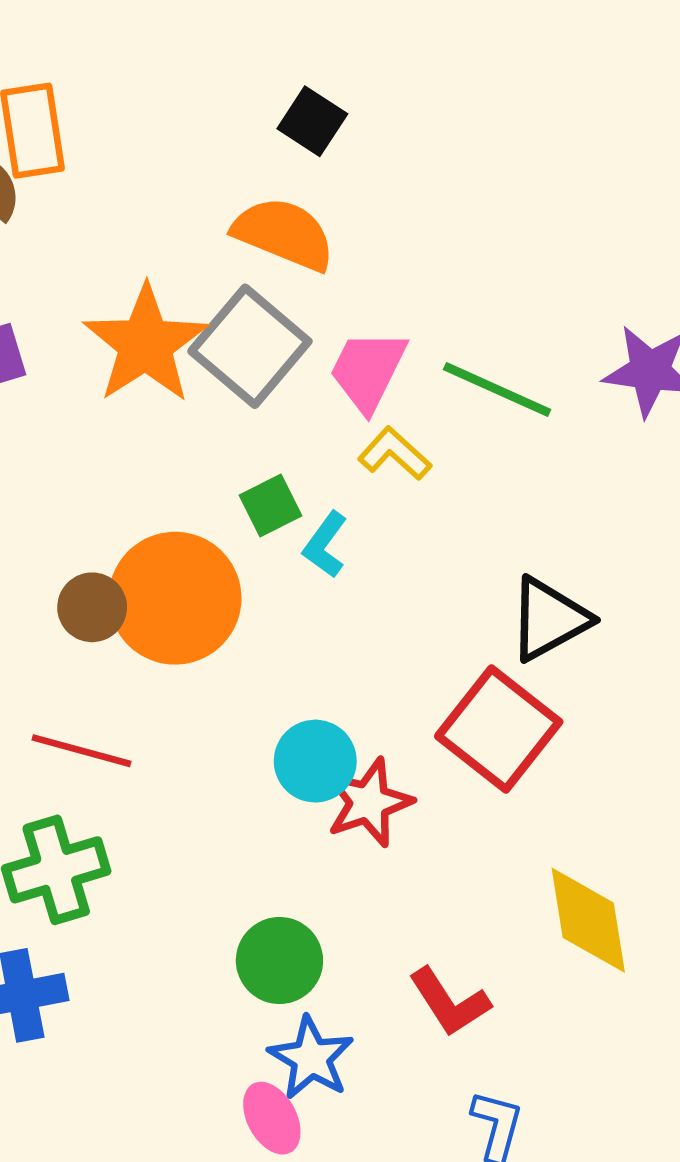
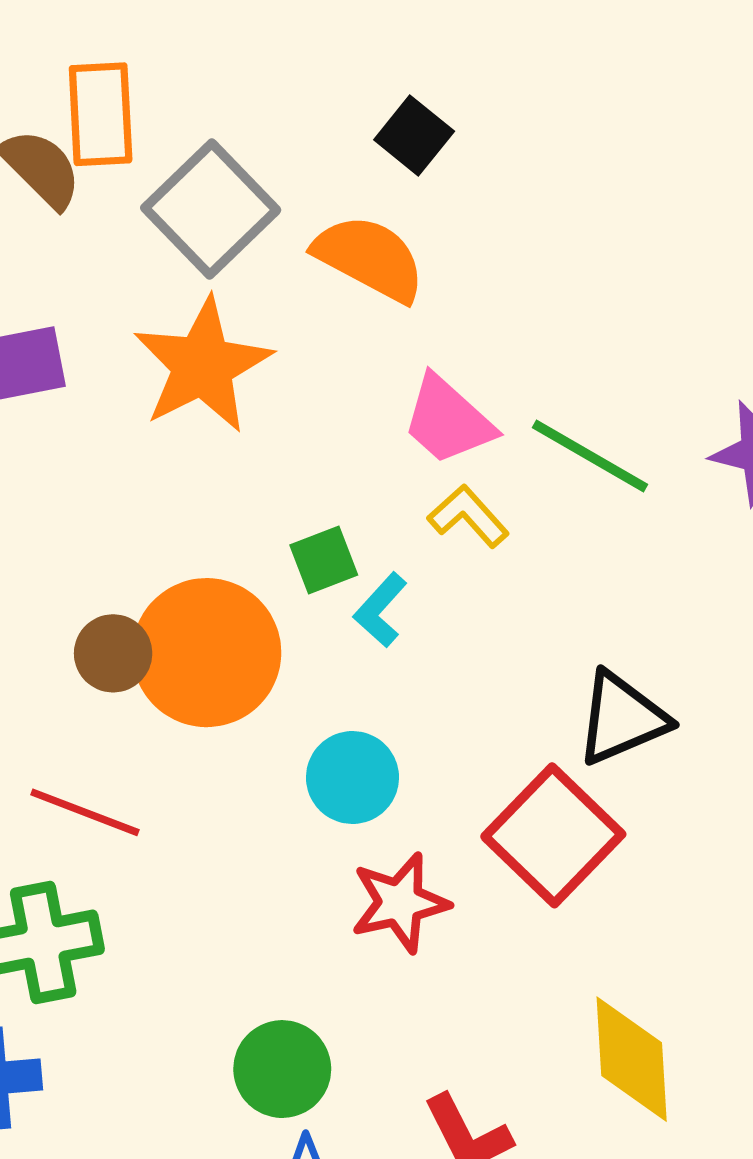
gray square: (250, 346) -> (211, 209), moved
pink trapezoid: (368, 370) -> (448, 420), turned -80
cyan circle: (315, 761) -> (352, 777), moved

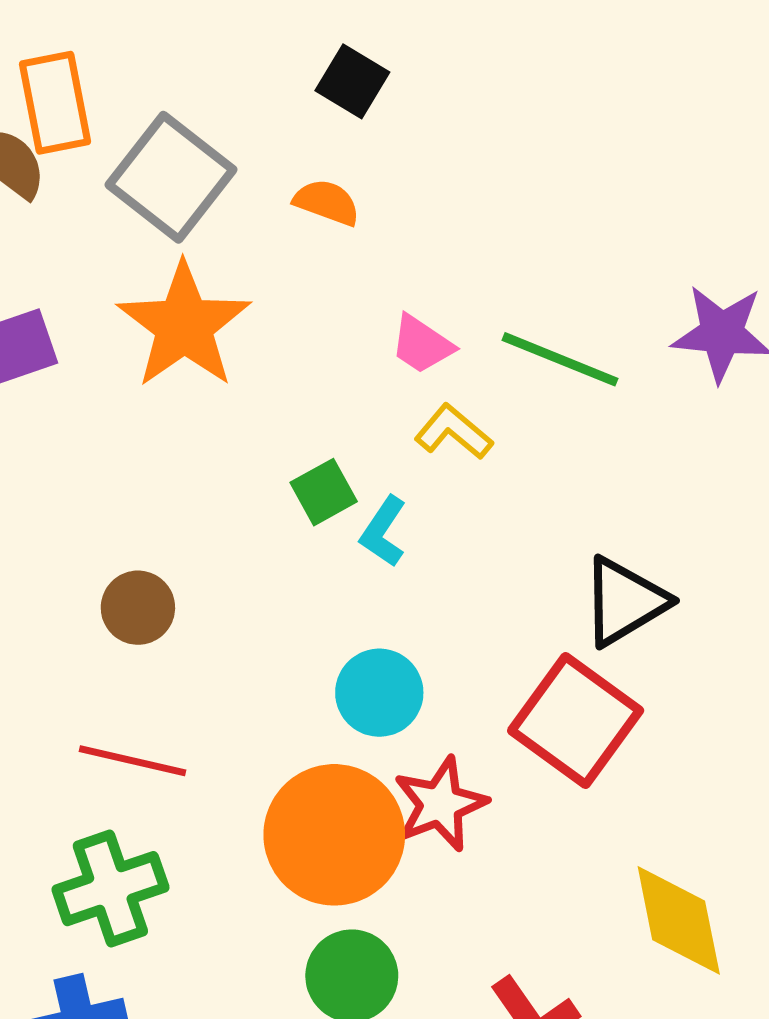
orange semicircle: (370, 258) -> (327, 202), size x0.6
pink trapezoid: (448, 420) -> (422, 344), size x0.7
orange circle: (207, 653) -> (334, 835), moved

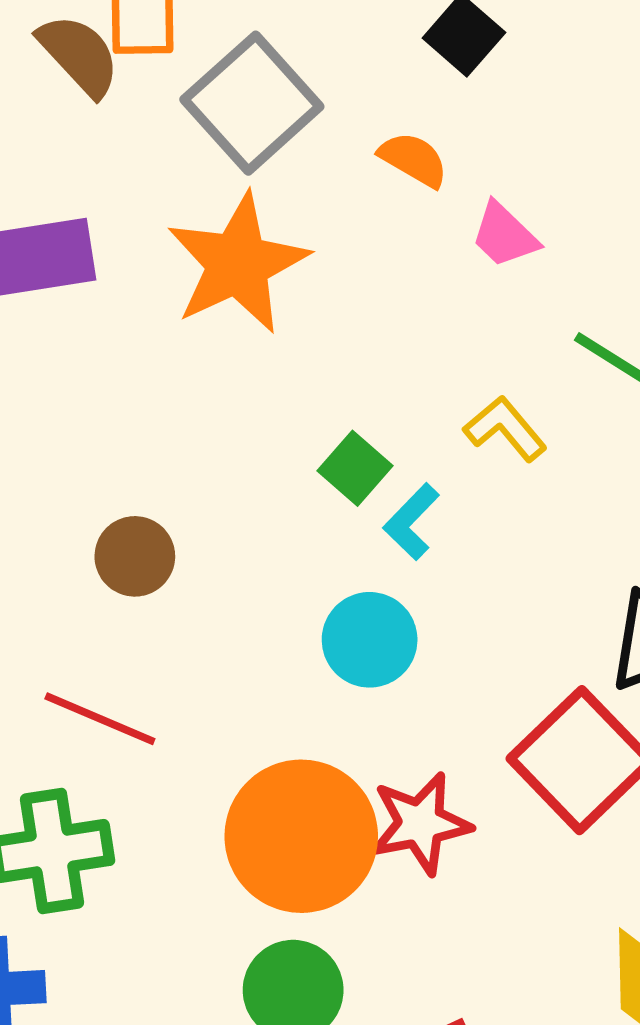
pink trapezoid: (422, 344) -> (504, 235), moved
green square: (324, 492) -> (355, 468), turned -30
cyan circle: (379, 693) -> (370, 640), moved

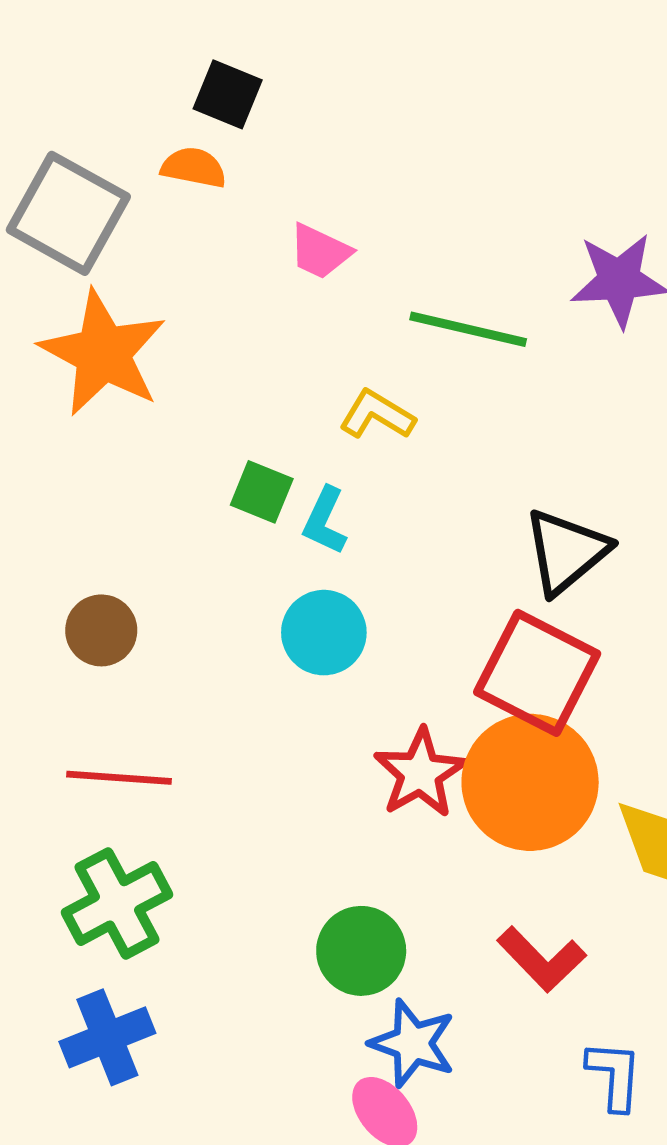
orange semicircle: (413, 159) -> (194, 168), moved
orange circle: (301, 836) -> (530, 782), moved

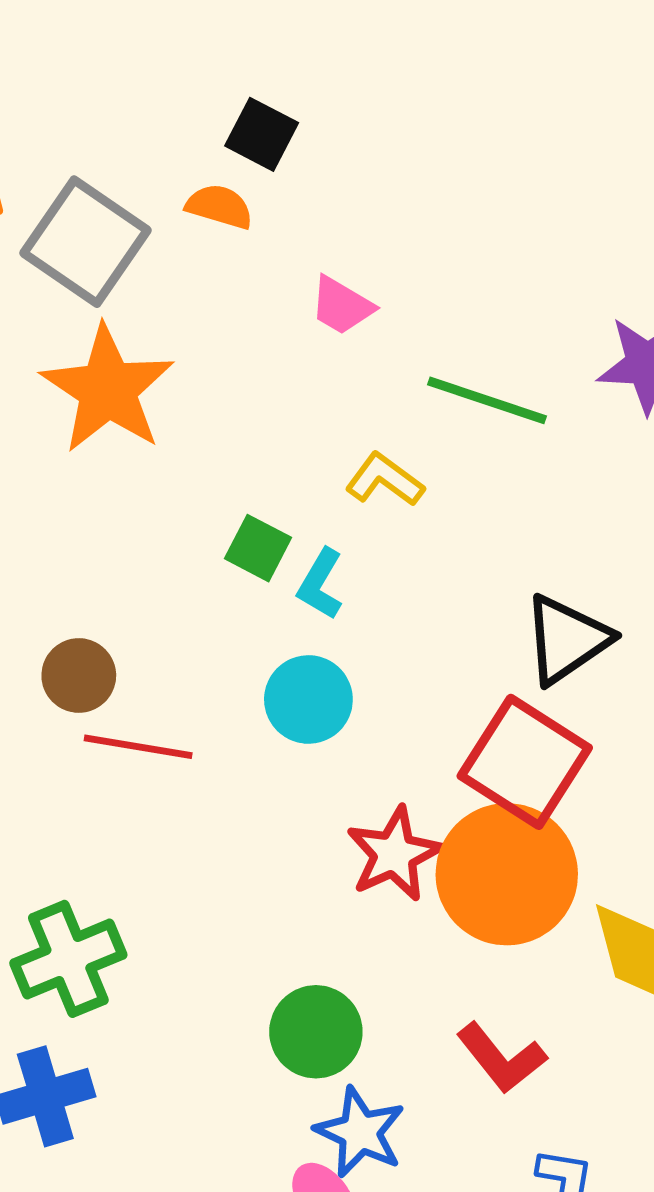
red line: (119, 778) -> (138, 747), moved

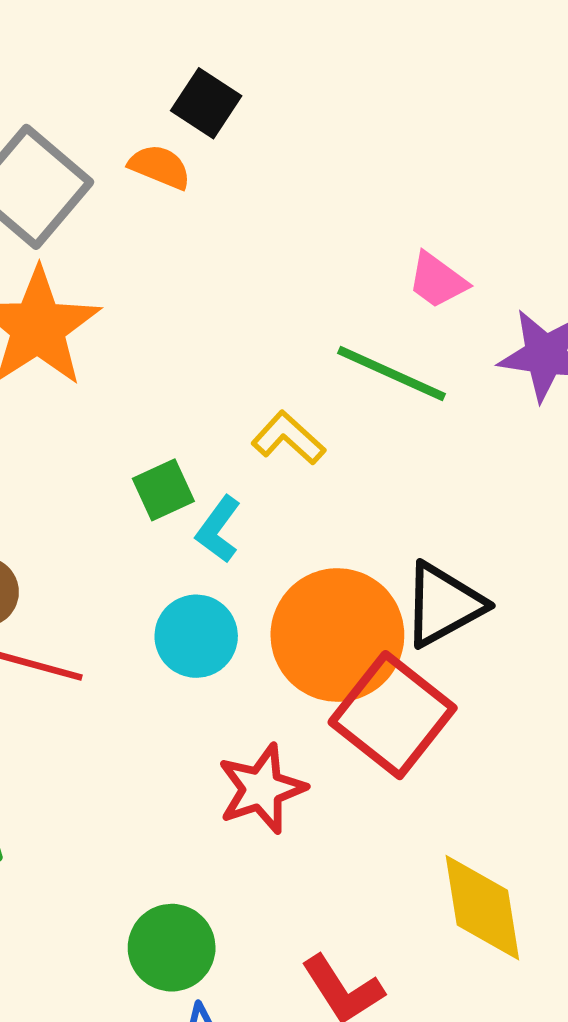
pink trapezoid: (342, 306) -> (437, 280), moved
green square: (258, 548) -> (163, 490), turned 32
orange circle: (507, 874) -> (337, 635), moved

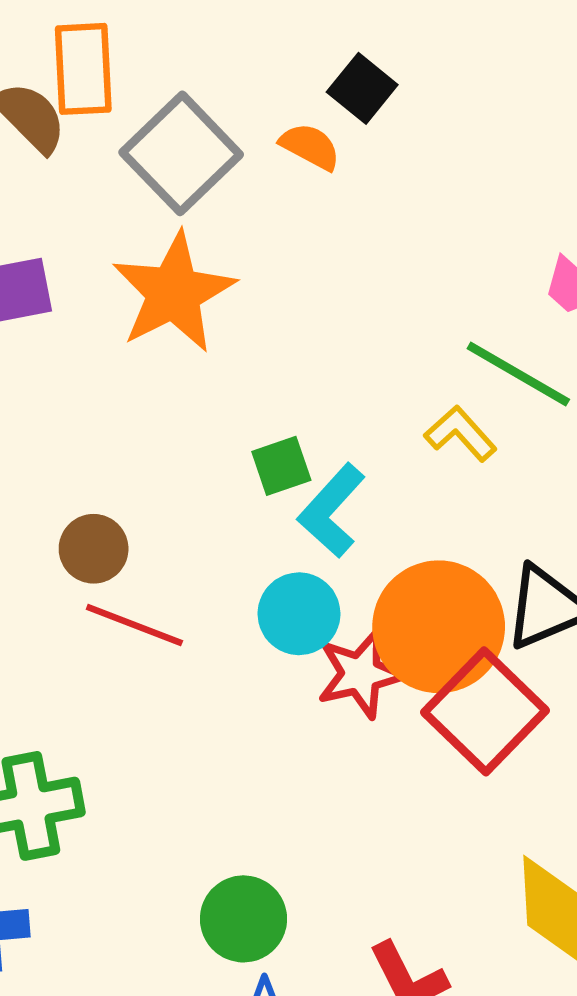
yellow L-shape: (288, 438) -> (461, 433), moved
cyan L-shape: (218, 529) -> (332, 511), size x1.4
red star: (262, 789) -> (360, 674), moved

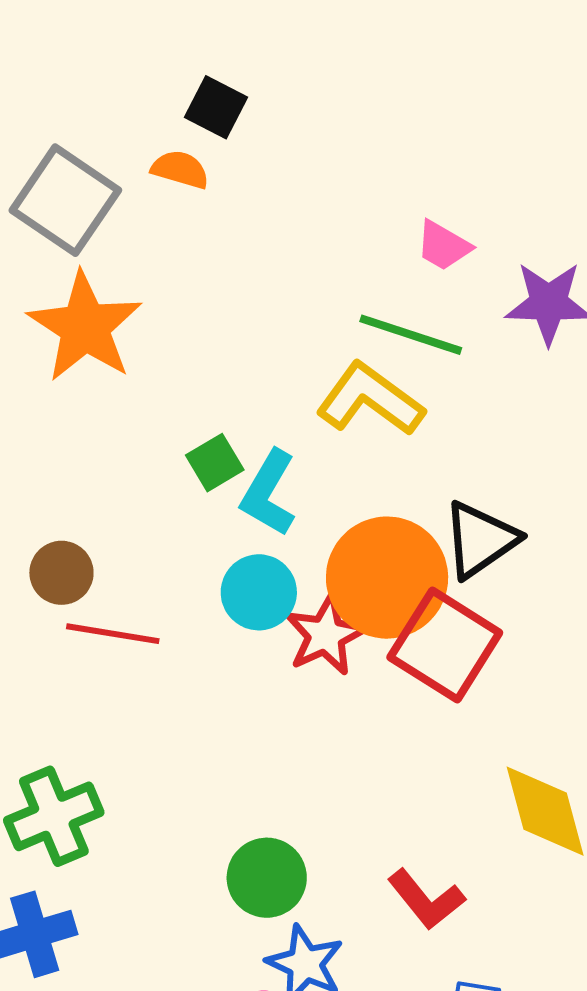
yellow L-shape: (461, 433) -> (370, 399), size x1.6

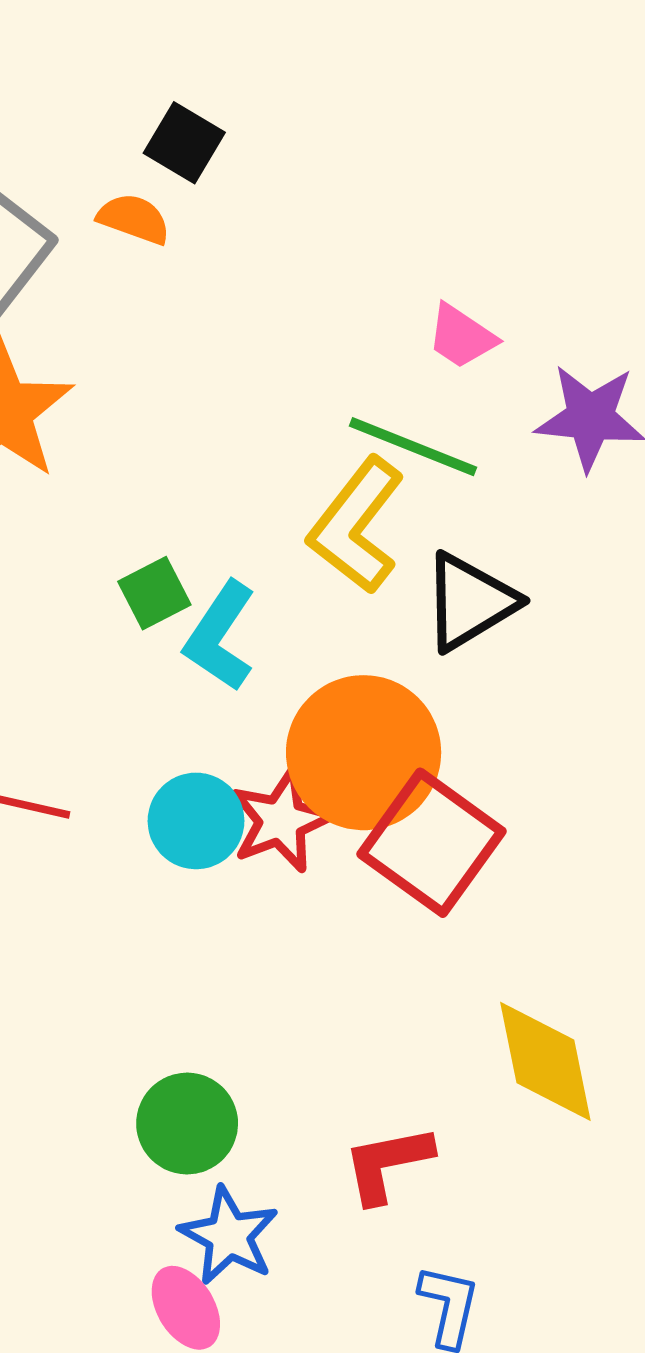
yellow L-shape: (370, 399) -> (356, 525), turned -92
black triangle: (480, 540) -> (470, 602), moved
cyan circle: (259, 592) -> (196, 821), moved
red L-shape: (426, 899) -> (387, 1164), turned 114

